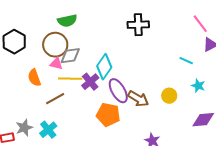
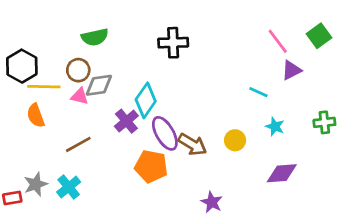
black cross: (138, 25) -> (173, 43), moved
brown circle: (55, 45) -> (78, 70), size x0.7
orange semicircle: (34, 78) -> (36, 116), moved
yellow line: (70, 79) -> (44, 87), moved

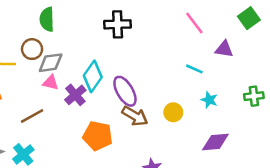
green semicircle: (95, 37) -> (47, 19), turned 100
pink line: (278, 41) -> (194, 23), moved
purple triangle: (291, 70) -> (224, 49), turned 36
pink triangle: (80, 96) -> (51, 83), moved
purple ellipse: (165, 133) -> (125, 91), moved

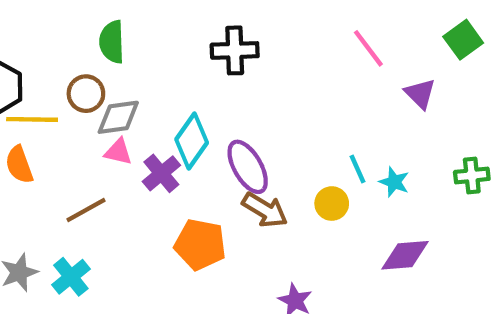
purple triangle: (224, 49) -> (420, 94), turned 36
cyan line: (194, 69) -> (358, 169), moved, turned 42

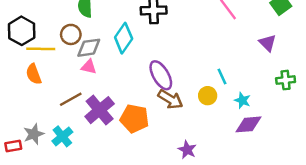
purple triangle: (420, 94) -> (268, 43), moved
cyan diamond: (192, 141) -> (124, 38), moved
purple cross: (161, 173) -> (100, 110), moved, size x1.4
cyan star: (394, 182) -> (242, 100), moved

